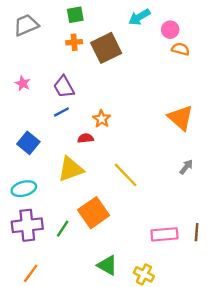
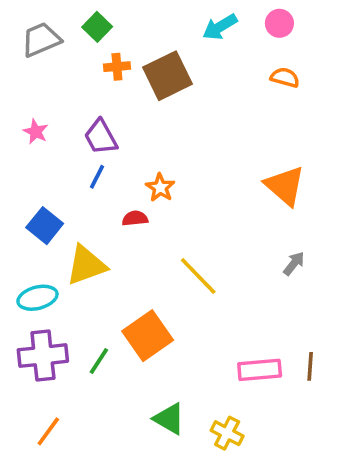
green square: (75, 15) -> (97, 27), moved, turned -36
pink circle: (170, 30) -> (279, 23), moved
blue line: (62, 112) -> (97, 177), turned -35
yellow triangle: (71, 169) -> (86, 265), moved

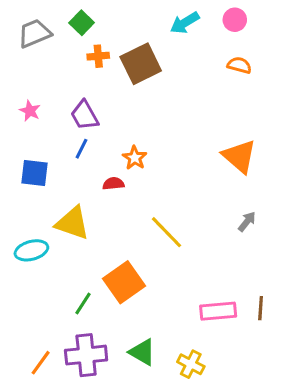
blue square: (45, 226) -> (34, 173), moved, turned -32
yellow triangle: (86, 265) -> (72, 223), turned 39
purple cross: (43, 356) -> (86, 355), moved

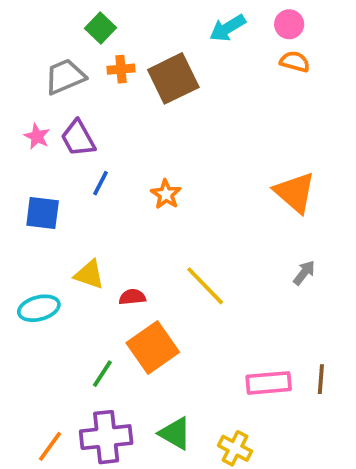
gray trapezoid: (34, 33) -> (65, 77), moved
orange semicircle: (239, 65) -> (295, 62), moved
purple trapezoid: (85, 115) -> (78, 138), moved
red semicircle: (113, 184) -> (132, 297), moved
yellow triangle: (72, 223) -> (89, 275), size x0.7

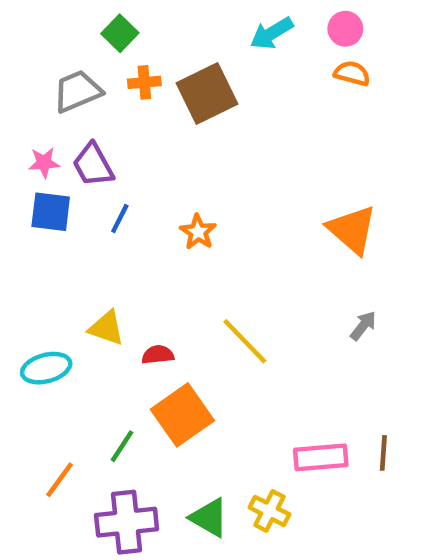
pink star: (37, 136) -> (44, 163), turned -30
blue square: (43, 213) -> (51, 212), moved
orange line: (50, 446) -> (60, 480), moved
yellow cross: (235, 448) -> (269, 511), moved

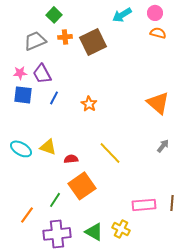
cyan ellipse: (46, 368) -> (21, 149), moved, turned 45

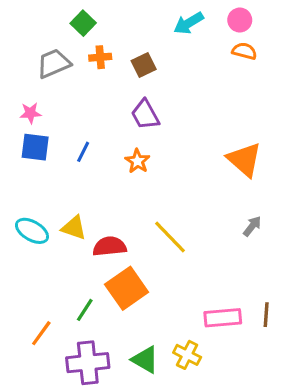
brown square: (93, 42) -> (144, 65), size x0.6
purple trapezoid: (42, 74) -> (145, 115), moved
red semicircle: (71, 159) -> (110, 246), size x1.5

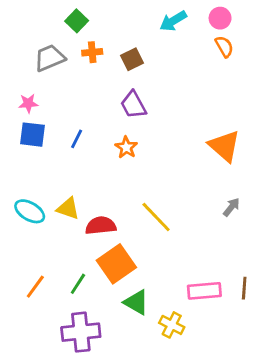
orange semicircle: (244, 51) -> (224, 47), turned 45
orange line: (41, 333) -> (35, 287), moved
green triangle: (145, 360) -> (136, 302), moved

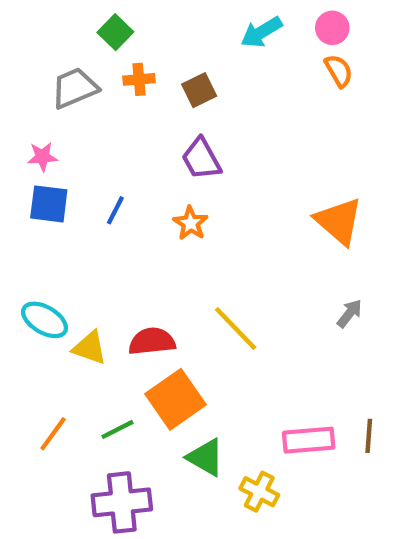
yellow triangle: (68, 208) -> (90, 348), moved
green line: (78, 284) -> (118, 429), turned 30

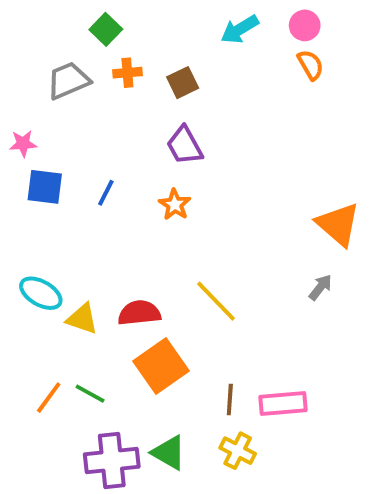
pink star: (42, 157) -> (23, 144), moved
orange triangle: (339, 221) -> (338, 224), moved
green line: (118, 429) -> (90, 394), moved, turned 56
brown line: (369, 436) -> (230, 400), moved
green triangle: (206, 457) -> (169, 453), moved

